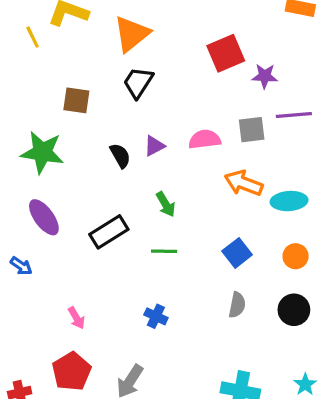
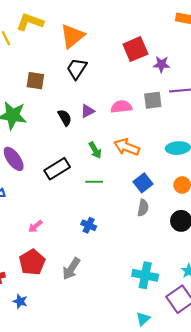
orange arrow: (244, 183) -> (127, 147), moved
gray semicircle: (237, 305) -> (143, 208), moved
pink arrow: (76, 318) -> (35, 226), turned 80

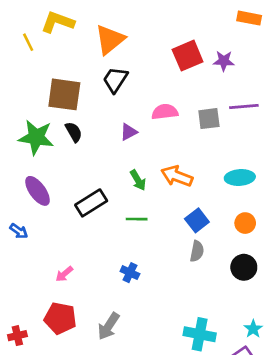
purple star: (162, 64) -> (224, 61), moved
brown square: (35, 81) -> (64, 94), size x1.5
pink semicircle: (121, 107) -> (165, 112), moved
black semicircle: (65, 118) -> (74, 132), moved
red pentagon: (32, 262) -> (60, 318), turned -30

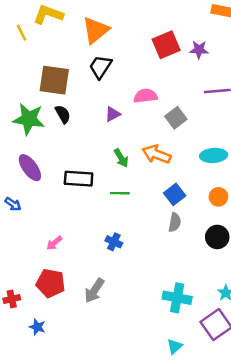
gray square: (209, 119) -> (176, 118), moved, turned -30
black rectangle: (91, 203) -> (79, 179), turned 36

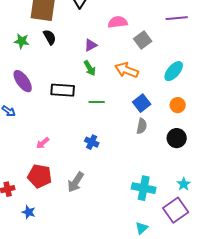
purple triangle: (113, 114) -> (91, 45), moved
green star: (29, 119) -> (22, 41), size x0.6
cyan ellipse: (214, 155) -> (174, 71), turned -45
green arrow: (121, 158) -> (90, 68), moved

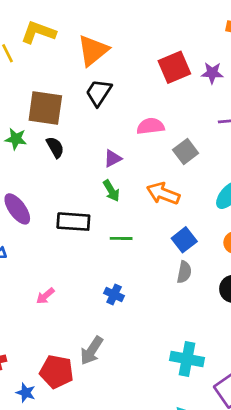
green star: (22, 41) -> (16, 139), moved
red pentagon: (40, 176) -> (57, 372), moved

